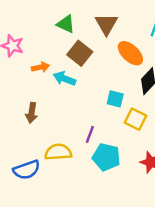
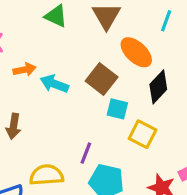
brown square: (80, 53) -> (102, 79), moved

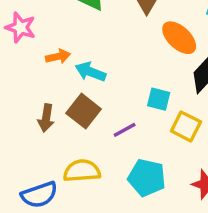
brown square: (102, 79) -> (84, 111), moved
purple line: (86, 153) -> (125, 130), moved, turned 40

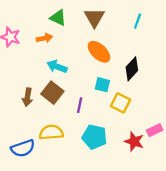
orange ellipse: (179, 38) -> (99, 52), moved
orange arrow: (58, 56) -> (44, 38), moved
purple line: (125, 130) -> (80, 105), turned -49

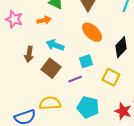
cyan square: (102, 85) -> (86, 61), moved, turned -32
brown arrow: (27, 97) -> (29, 54), moved
purple line: (80, 105) -> (75, 79), turned 56

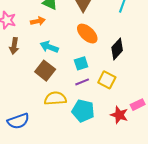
brown arrow: (29, 54) -> (14, 46), moved
purple line: (75, 79) -> (82, 82), moved
yellow semicircle: (50, 103) -> (55, 98), moved

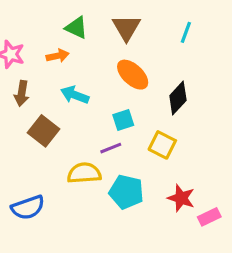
brown square: (45, 71) -> (44, 131), moved
purple line: (82, 82) -> (111, 148), moved
pink rectangle: (138, 105) -> (209, 217), moved

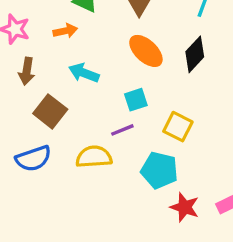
black diamond: (178, 98) -> (195, 54), moved
cyan pentagon: (126, 192) -> (159, 170), moved
red star: (181, 198) -> (185, 207), moved
blue semicircle: (28, 207) -> (33, 159), moved

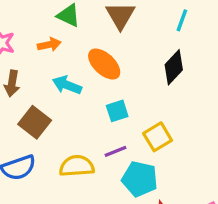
orange ellipse: (146, 51) -> (104, 64), moved
yellow square: (178, 127) -> (158, 137), turned 32
purple line: (122, 130) -> (116, 151), moved

